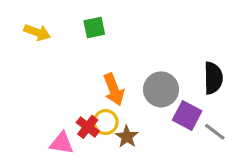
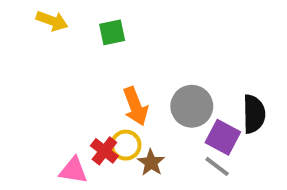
yellow arrow: (37, 32) -> (52, 21), moved
black semicircle: (213, 78) -> (254, 114), moved
gray line: (215, 132) -> (217, 166), moved

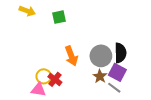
black semicircle: (254, 114) -> (120, 53), moved
yellow circle: (126, 145) -> (44, 76), moved
brown star: (151, 163) -> (100, 76), moved

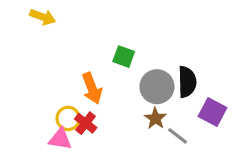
green square: (59, 17) -> (124, 57), moved, turned 32
orange arrow: (71, 56) -> (92, 88), moved
purple square: (117, 72) -> (212, 112), moved

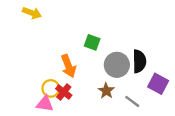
brown star: (155, 118) -> (106, 91), moved

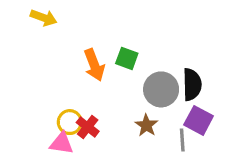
orange arrow: (68, 66) -> (94, 65), moved
purple square: (158, 84) -> (199, 120), moved
gray line: (132, 101) -> (182, 140), turned 49

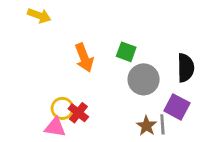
green square: (127, 58) -> (126, 52), moved
black semicircle: (192, 85) -> (186, 68), moved
brown star: (146, 125) -> (146, 126), moved

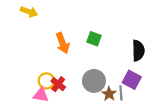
gray circle: (144, 79) -> (94, 81), moved

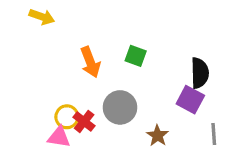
purple square: (132, 80) -> (190, 100), moved
gray circle: (94, 81) -> (120, 107), moved
gray line: (121, 93) -> (214, 134), moved

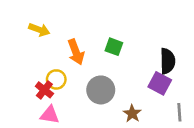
yellow arrow: (42, 17) -> (39, 30), moved
yellow circle: (67, 117) -> (56, 79), moved
red cross: (84, 121) -> (44, 90), moved

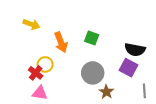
black semicircle: (168, 61) -> (135, 50), turned 102
gray circle: (101, 90) -> (93, 73), moved

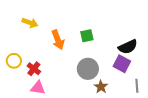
green square: (92, 38) -> (87, 36), turned -32
black semicircle: (135, 50) -> (128, 47), turned -36
yellow circle: (45, 64) -> (14, 61), moved

